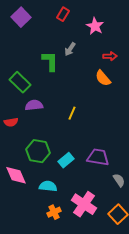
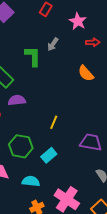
red arrow: (110, 56) -> (93, 42), moved
yellow line: (72, 113) -> (54, 122), moved
purple trapezoid: (98, 157) -> (91, 142), moved

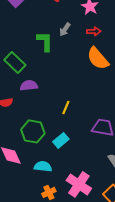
red arrow: (93, 42) -> (94, 31), moved
orange semicircle: (86, 73) -> (98, 58), size x1.4

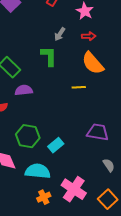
green L-shape: (45, 41) -> (49, 56), moved
yellow line: (66, 107) -> (79, 87), moved, turned 64
cyan semicircle: (43, 166) -> (38, 171), size x1.4

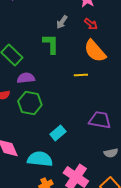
red arrow: (89, 36) -> (91, 24), turned 40
green hexagon: (28, 136) -> (30, 103), moved
gray semicircle: (109, 165) -> (111, 153), turned 112

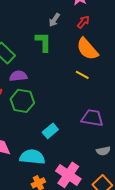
red arrow: (91, 24) -> (83, 22), turned -88
yellow line: (81, 75) -> (82, 75), moved, turned 32

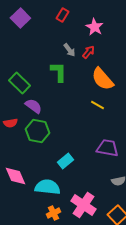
gray arrow: (54, 20) -> (69, 50), turned -72
red arrow: (83, 22) -> (88, 52), moved
purple semicircle: (18, 76) -> (33, 106), turned 42

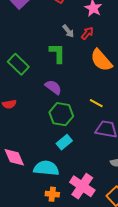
yellow line: (97, 105) -> (96, 103), moved
purple semicircle: (33, 106) -> (53, 87), moved
green hexagon: (37, 131) -> (61, 114), moved
orange cross: (53, 213) -> (52, 194), turned 32

